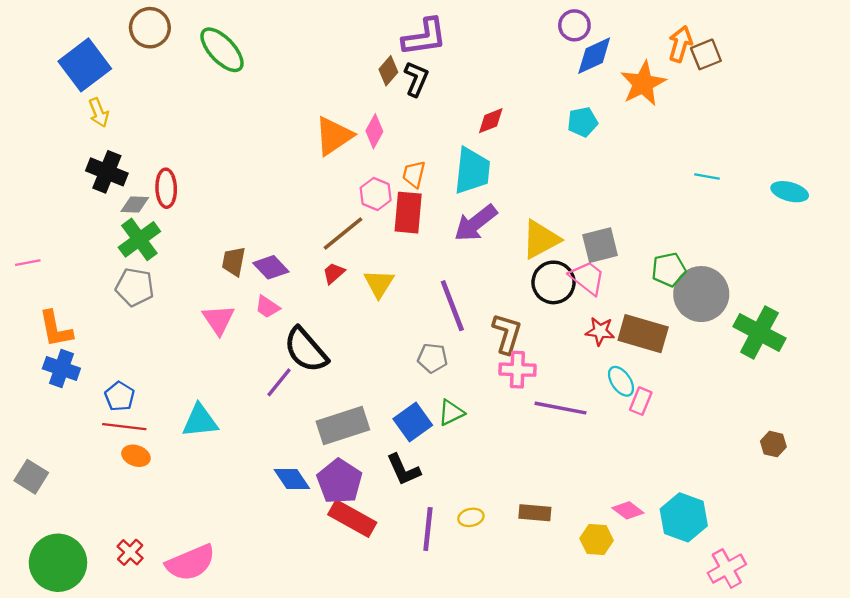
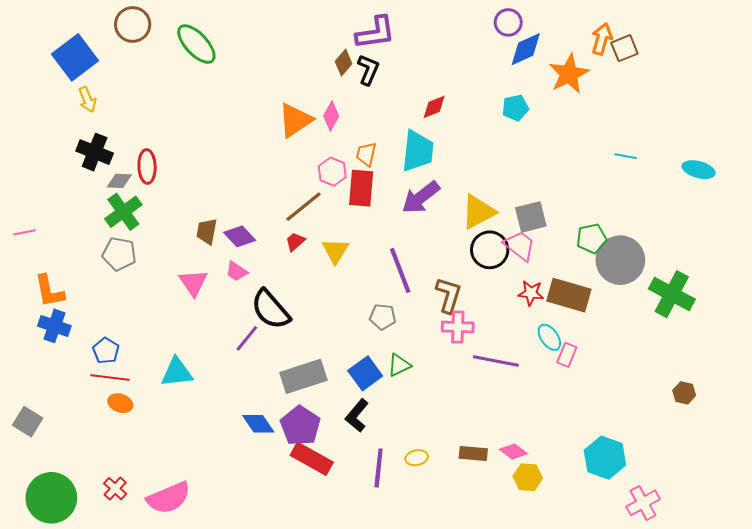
black L-shape: (403, 470) -> (357, 415), turned 64
pink diamond: (628, 510) -> (513, 452), moved

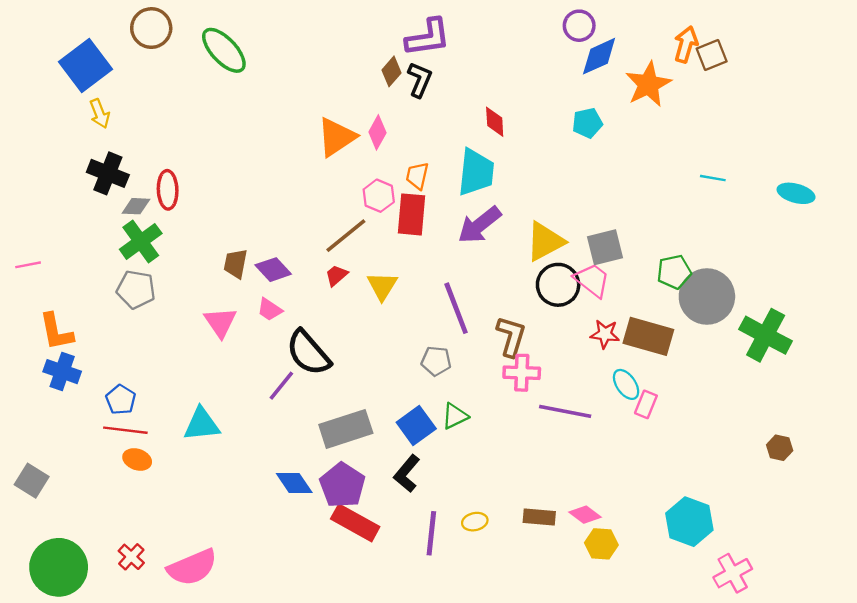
red diamond: (434, 107) -> (495, 122), turned -72

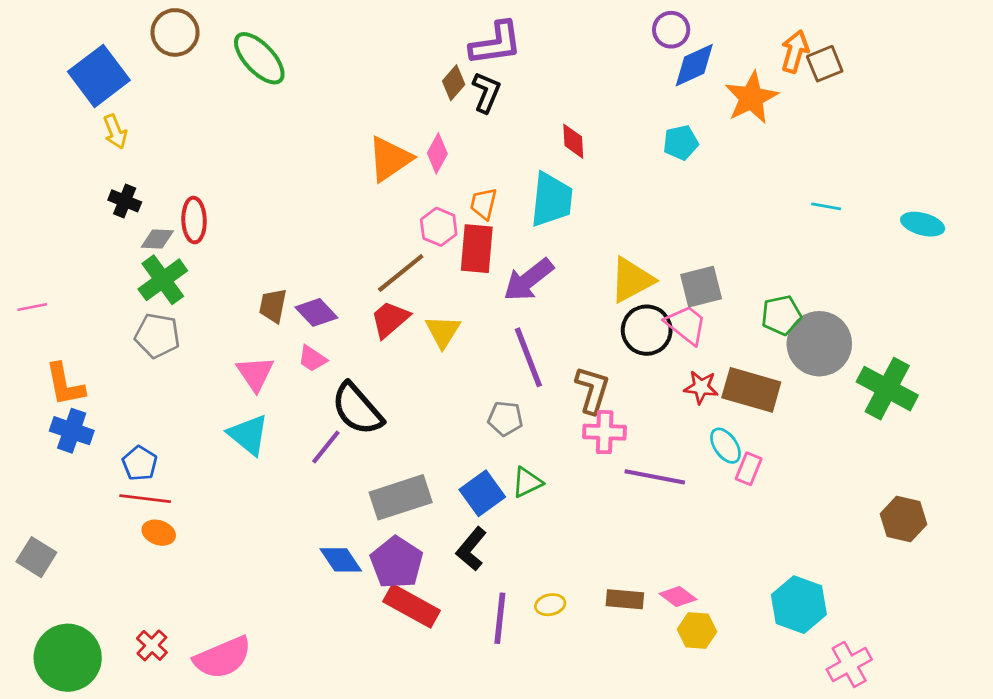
black cross: (108, 173) -> (125, 201), size x0.7
purple arrow: (479, 225) -> (528, 280), moved
red trapezoid: (336, 275) -> (390, 319), size x1.5
cyan triangle: (202, 424) -> (248, 435), moved, turned 45
brown hexagon: (780, 448) -> (904, 519), size x1.5

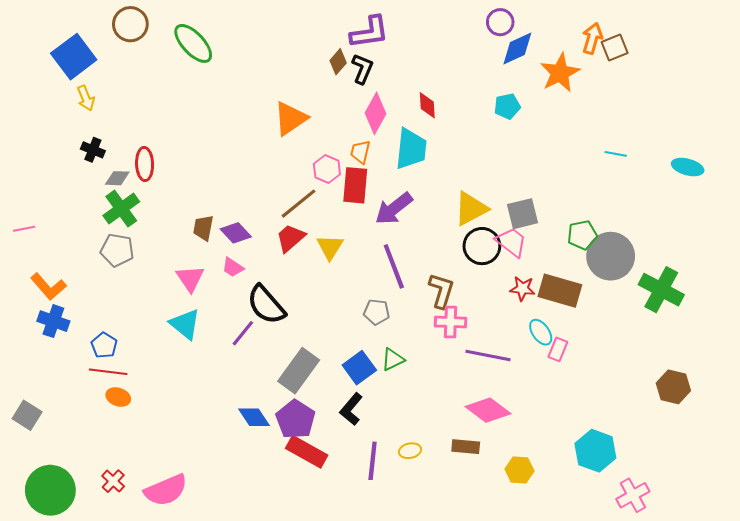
pink diamond: (437, 153) -> (376, 113), moved, size x1.4
orange L-shape: (65, 384) -> (48, 287), turned -30
gray rectangle: (401, 497) -> (299, 371), turned -36
pink diamond: (678, 597) -> (488, 410), moved, size x1.6

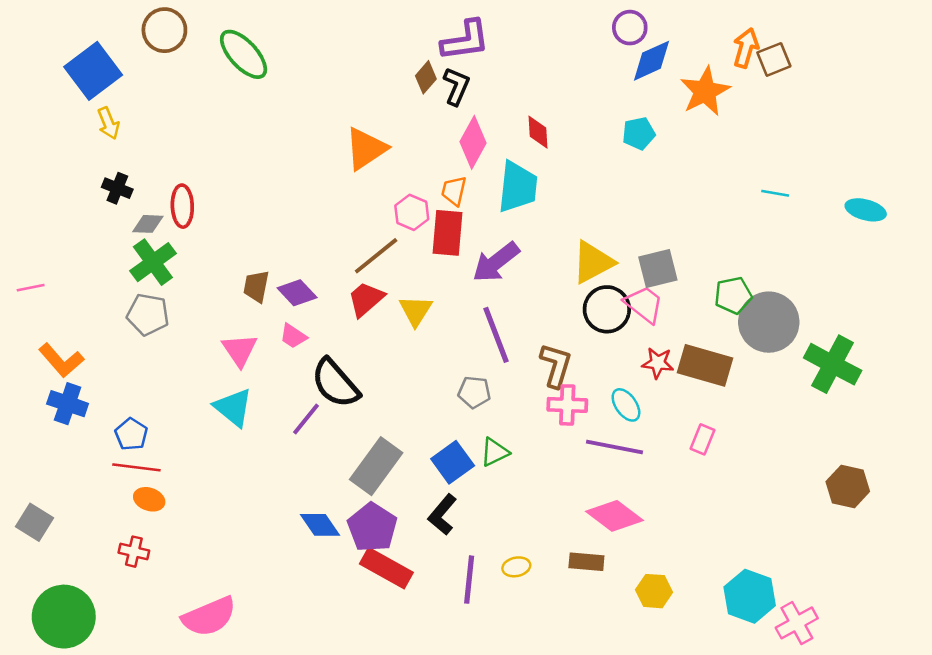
cyan ellipse: (541, 332) -> (626, 405), moved
cyan hexagon: (595, 451) -> (750, 596), moved
red cross: (113, 481) -> (134, 552), moved, turned -30

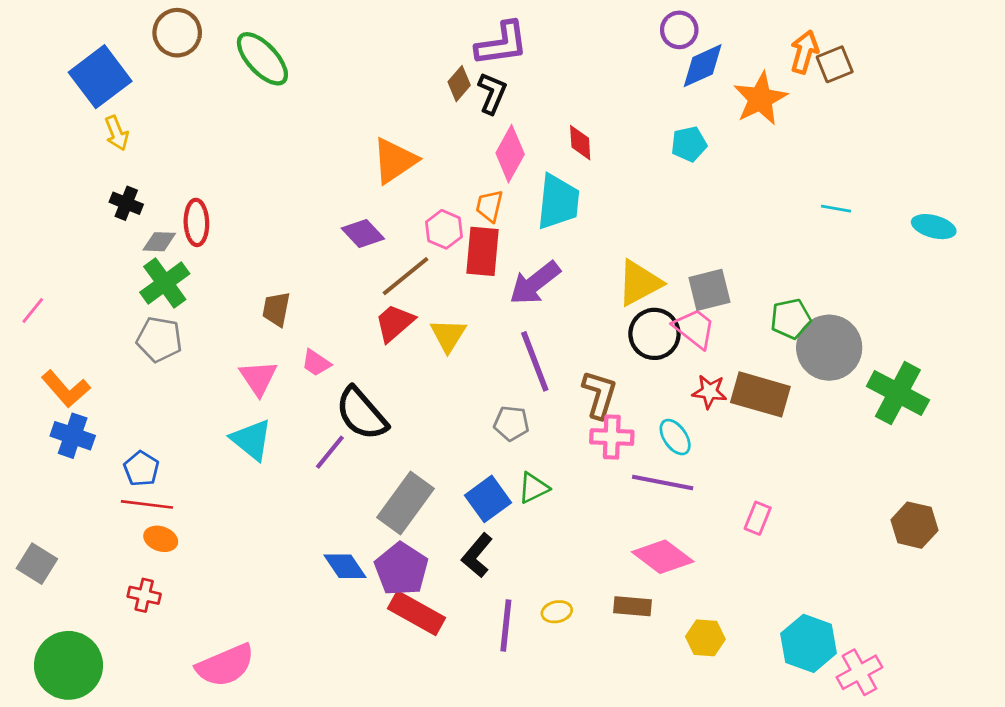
pink line: (31, 288) -> (33, 311), turned -40
purple diamond: (297, 293) -> (363, 233), moved
pink rectangle: (702, 439) -> (758, 518), moved

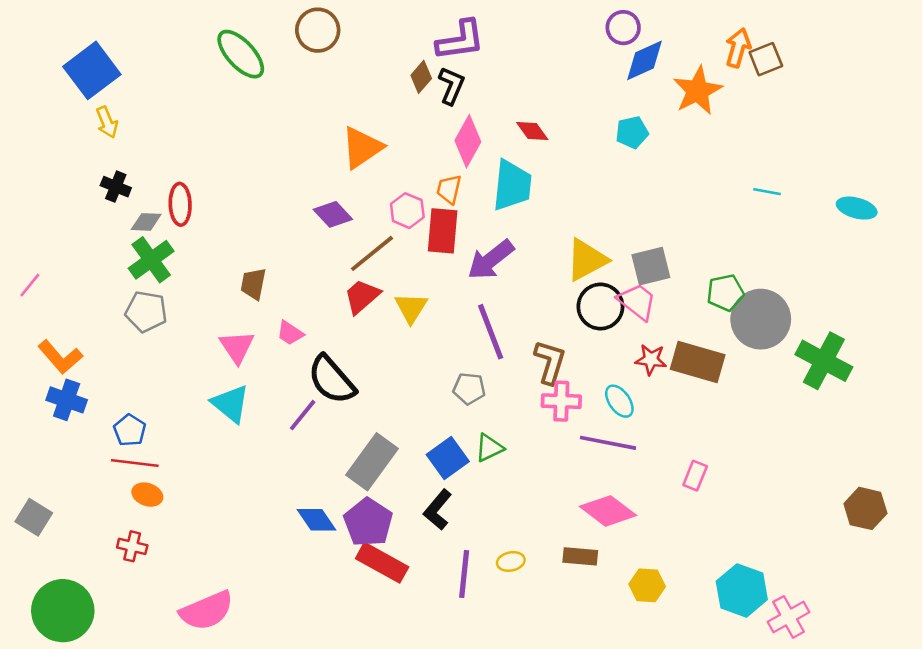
brown circle: (177, 33) -> (318, 30), moved
red diamond: (580, 143) -> (532, 131), turned -32
brown hexagon: (914, 525) -> (865, 508), moved

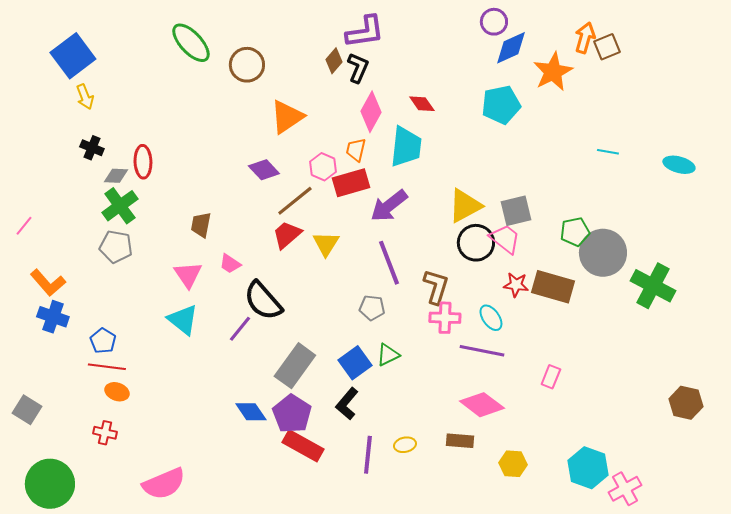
brown circle: (318, 30) -> (247, 65), moved
cyan pentagon: (632, 132) -> (501, 105), size x1.5
red rectangle: (443, 231) -> (351, 183), turned 69

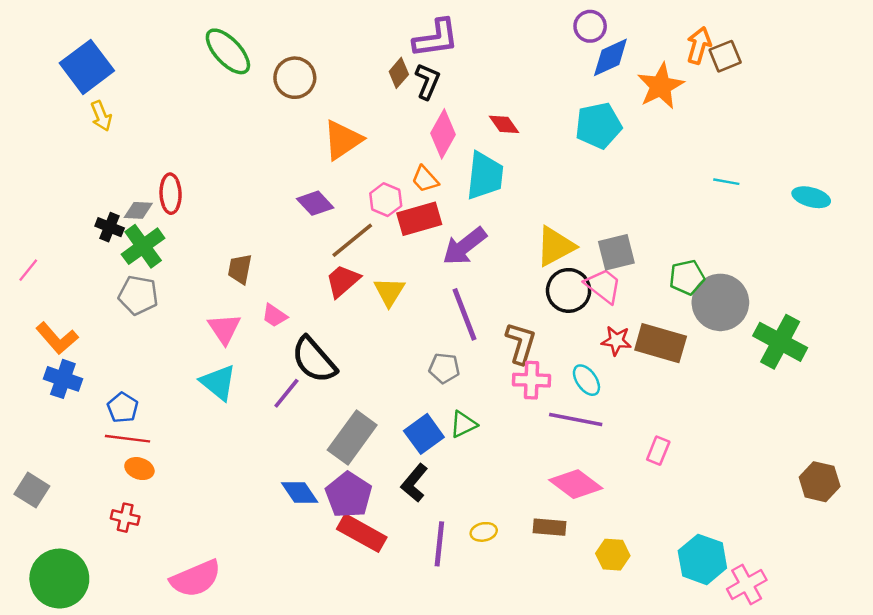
black cross: (92, 148) -> (110, 227), moved
orange trapezoid: (356, 150) -> (425, 179), turned -55

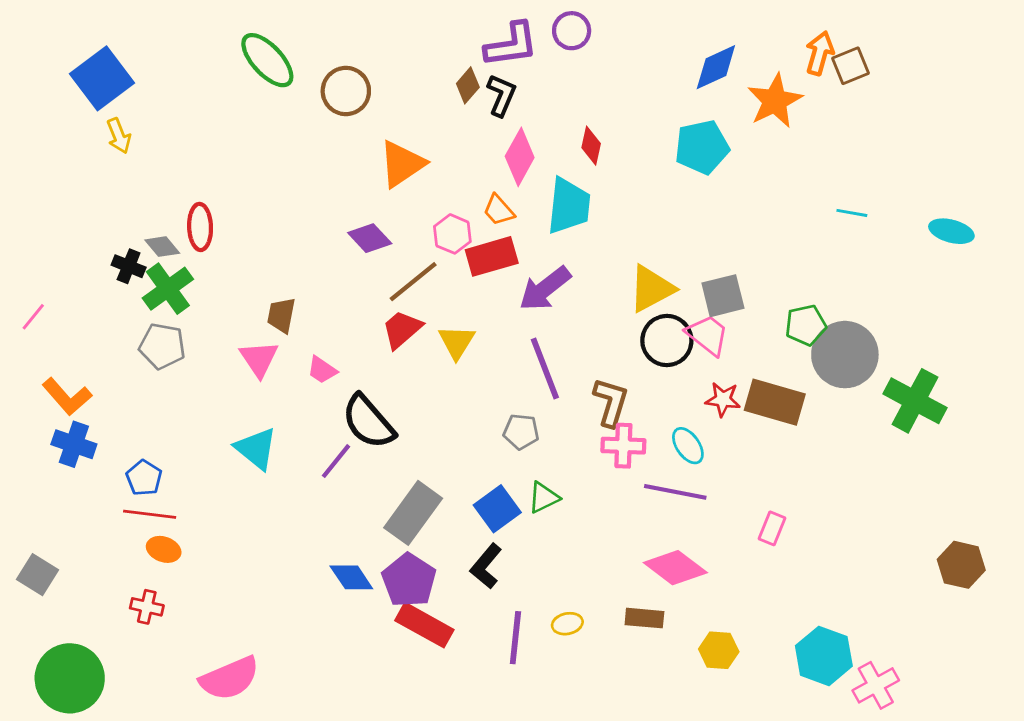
purple circle: (590, 26) -> (572, 31), moved
red diamond: (504, 124) -> (591, 146), turned 48
gray diamond: (138, 210) -> (162, 247), turned 48
pink triangle: (224, 329) -> (259, 359), moved

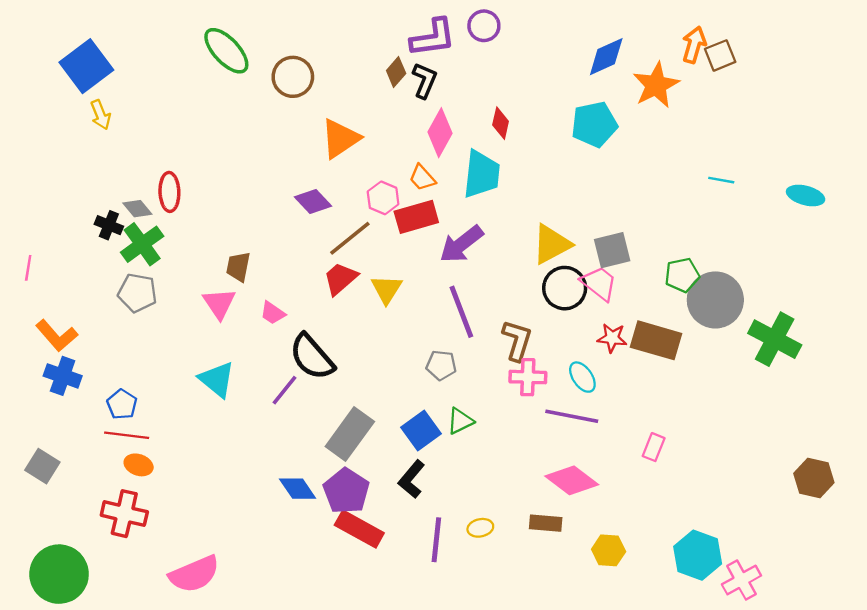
pink line: (33, 317) -> (28, 268), turned -30
gray square: (37, 575) -> (42, 466), moved
red cross: (147, 607) -> (124, 514), size x1.6

